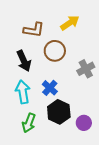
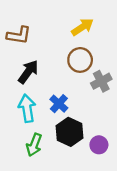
brown L-shape: (34, 30) -> (19, 35), moved
brown circle: (55, 51) -> (80, 60), moved
black arrow: (24, 61) -> (28, 72), turned -120

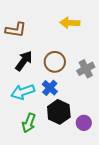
yellow arrow: (82, 27) -> (70, 23), turned -144
brown circle: (80, 60) -> (55, 62), moved
cyan arrow: (27, 108) -> (23, 92), turned -100

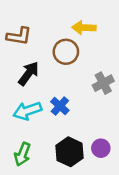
brown circle: (55, 62) -> (66, 52), moved
black hexagon: (59, 112) -> (69, 152), moved
green arrow: (29, 123) -> (23, 154), moved

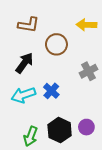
yellow arrow: (84, 28) -> (86, 25), moved
brown L-shape: (19, 36) -> (29, 25), moved
green arrow: (23, 154) -> (31, 136), moved

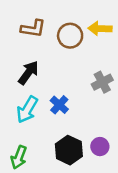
brown circle: (56, 44) -> (70, 36), moved
cyan arrow: (23, 95) -> (27, 110), turned -40
green arrow: (31, 136) -> (19, 157), moved

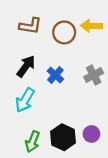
blue cross: (59, 105) -> (55, 75), moved
green arrow: (19, 157) -> (32, 142), moved

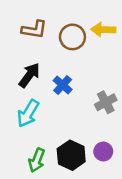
gray cross: (94, 75) -> (106, 102), moved

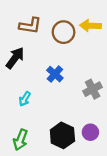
black arrow: (29, 75) -> (15, 58), moved
cyan arrow: (28, 113) -> (25, 99), size x0.6
green arrow: (37, 160) -> (20, 140), moved

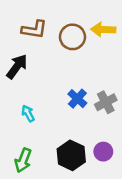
blue cross: (55, 74) -> (77, 99), moved
cyan arrow: (25, 99) -> (28, 113), turned 120

